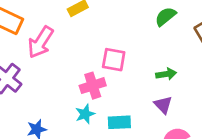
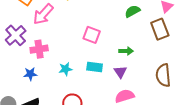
pink cross: (93, 86) -> (39, 49), moved
cyan rectangle: (119, 122) -> (95, 67), moved

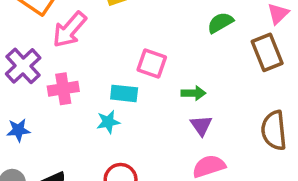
green arrow: (126, 51) -> (193, 93), moved
cyan rectangle: (95, 67) -> (124, 93), moved
blue star: (30, 74) -> (18, 130), moved

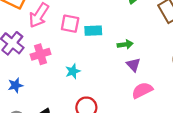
pink square: (152, 64) -> (70, 24), moved
cyan rectangle: (124, 93) -> (93, 31), moved

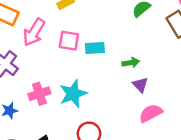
pink cross: (40, 54) -> (39, 94), moved
cyan star: (73, 71) -> (73, 94), size x1.6

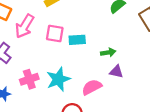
purple triangle: (140, 85) -> (116, 72), turned -32
pink semicircle: (151, 113) -> (92, 87), moved

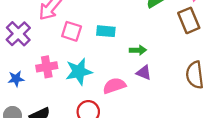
pink square: (55, 33) -> (72, 31), moved

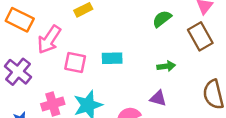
green arrow: (138, 50) -> (166, 66), moved

